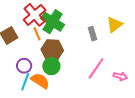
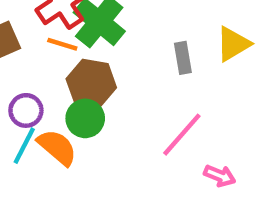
orange line: (37, 34) -> (62, 44), turned -56
pink arrow: (120, 76) -> (220, 176), moved

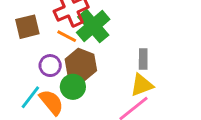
yellow triangle: (233, 44) -> (142, 85), moved
purple circle: (26, 110) -> (50, 66), moved

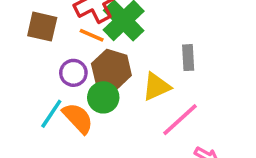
brown square: (27, 27) -> (42, 27), turned 30
yellow triangle: (142, 85) -> (156, 87), moved

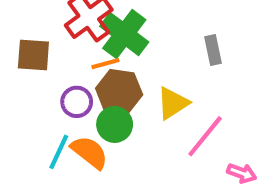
orange line: (92, 35) -> (105, 64), moved, turned -30
gray rectangle: (188, 58) -> (213, 50), moved

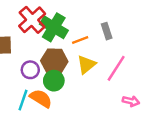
orange line: (105, 64) -> (80, 40), moved
pink line: (205, 136) -> (116, 68), moved

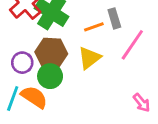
orange line: (80, 40) -> (94, 27), moved
pink line: (116, 68) -> (132, 45), moved
pink arrow: (131, 101) -> (142, 103), turned 35

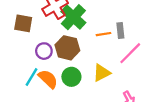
yellow triangle: (89, 58) -> (102, 73), moved
green circle: (50, 76) -> (71, 77), moved

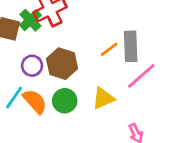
green cross: (73, 17) -> (30, 20), moved, size x0.7
gray rectangle: (120, 31) -> (131, 46), size x1.5
orange line: (104, 34) -> (109, 49), turned -32

